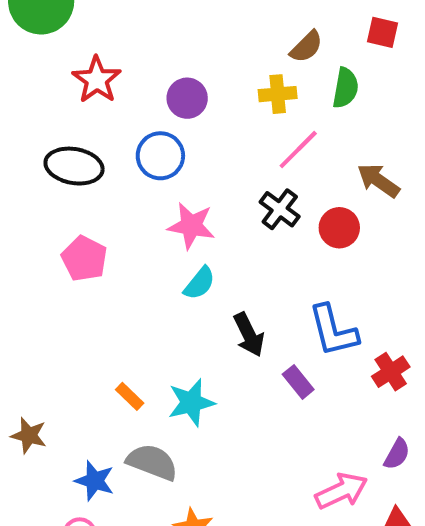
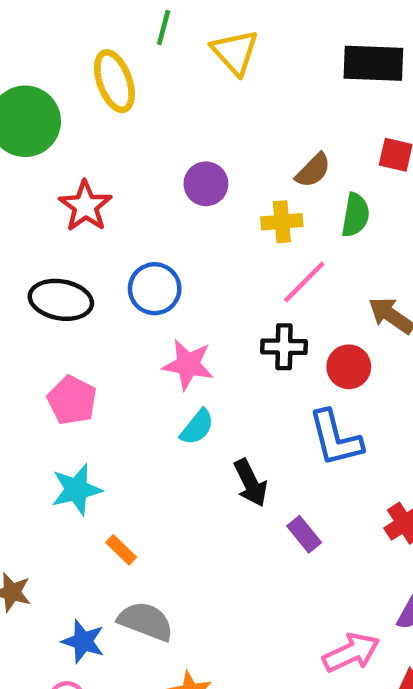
purple circle: (187, 98) -> (206, 184), moved
black cross: (280, 209) -> (284, 347), turned -36
blue L-shape: (333, 331) -> (335, 438), moved
cyan star: (191, 403) -> (76, 490), moved

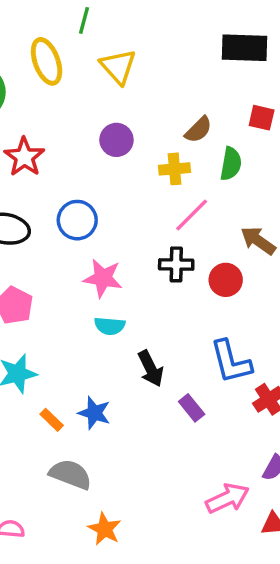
yellow triangle: (235, 52) -> (118, 67), moved
cyan semicircle: (197, 427) -> (110, 326), turned 56
blue L-shape: (335, 438) -> (231, 362), moved
blue star: (83, 641) -> (94, 413), moved

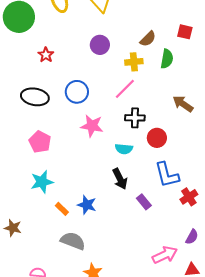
red star: (24, 157) -> (46, 55), size x0.7
pink line: (192, 215) -> (125, 89), moved
red circle: (226, 280) -> (157, 138), moved
cyan semicircle: (110, 326) -> (124, 149), moved

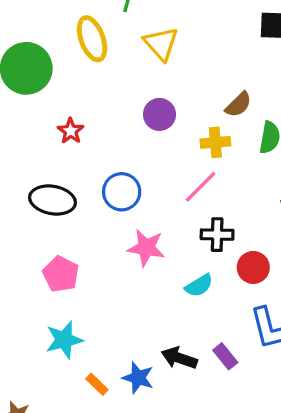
cyan semicircle: (124, 149) -> (199, 286), turned -36
black arrow: (120, 179) -> (179, 358), moved, turned 135
purple rectangle: (144, 202) -> (225, 356), moved

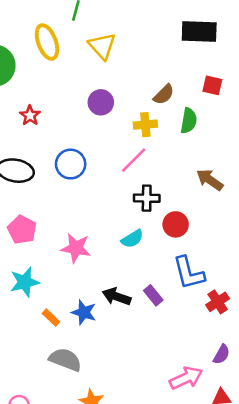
pink star: (146, 248) -> (76, 248), moved

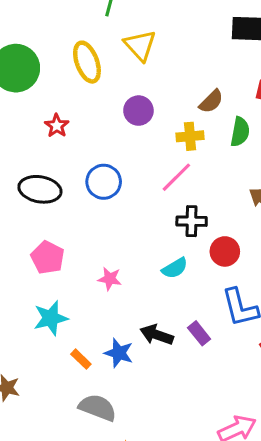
yellow ellipse: (47, 42) -> (87, 62), moved
pink star: (76, 248) -> (110, 279), size x0.7

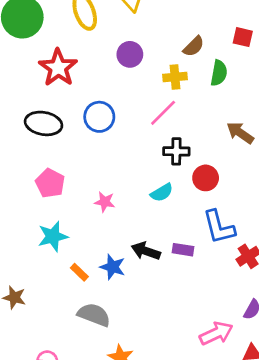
red star: (57, 126) -> (58, 68), size x1.8
purple rectangle: (199, 333) -> (183, 250), turned -42

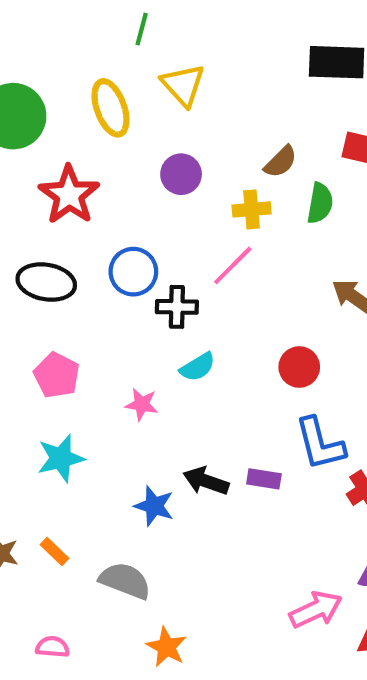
black cross: (176, 151) -> (177, 307), moved
cyan semicircle: (162, 193) -> (198, 367), moved
orange rectangle: (79, 272) -> (55, 552), moved

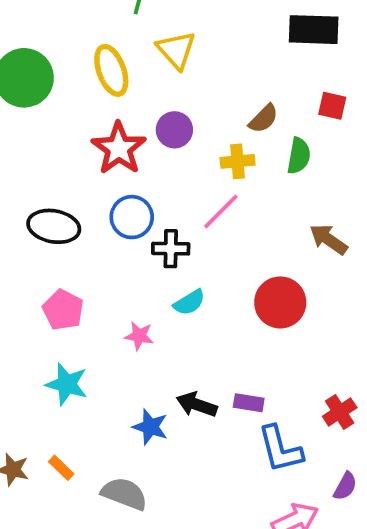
red star: (69, 195) -> (119, 148), moved
red circle: (299, 367) -> (280, 302), size x1.4
blue L-shape: (320, 444) -> (280, 449), moved
cyan star: (61, 458) -> (67, 384), turned 30

